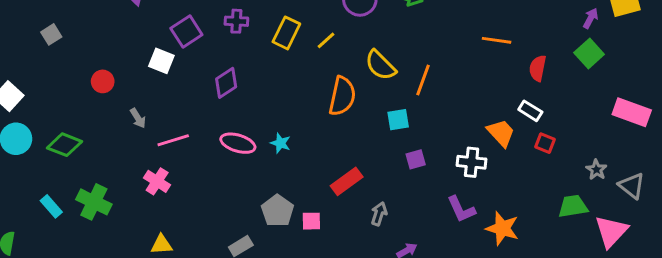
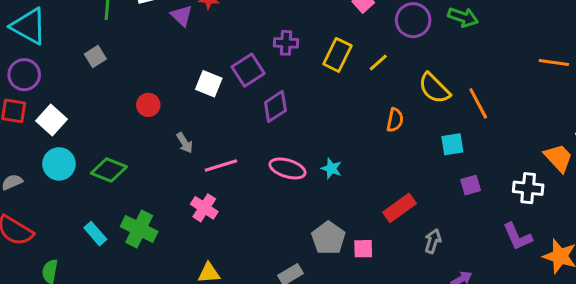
purple square: (186, 31) -> (248, 70), moved
orange line: (423, 80) -> (478, 103), turned -48
orange semicircle: (342, 96) -> (395, 120), size x0.6

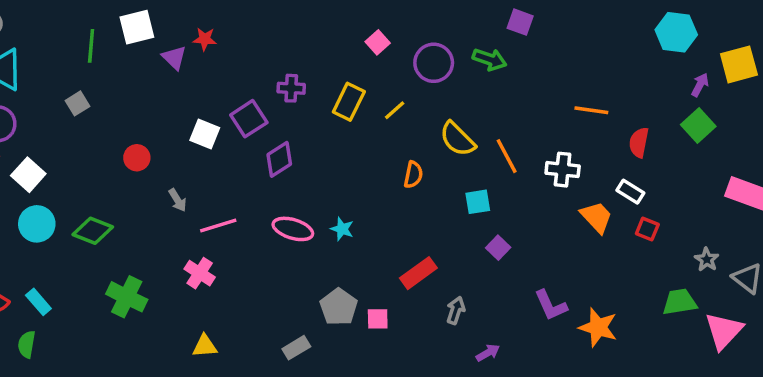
purple square: (471, 185) -> (498, 248), turned -30
white cross: (528, 188) -> (563, 170), moved
cyan rectangle: (95, 234) -> (38, 302), moved

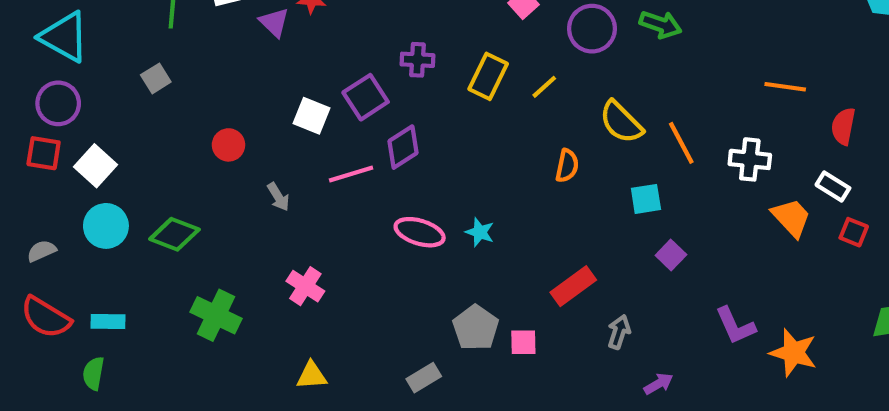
pink line: (218, 226) -> (351, 174), moved
cyan rectangle: (38, 302) -> (108, 321), turned -48

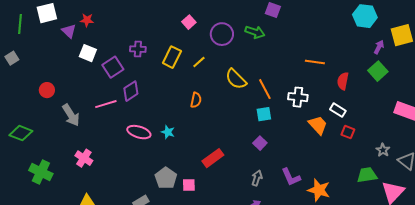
white square: (312, 116) -> (88, 53), moved
orange semicircle: (567, 166) -> (196, 100), moved
gray arrow: (278, 197) -> (71, 115), size x1.6
cyan square: (646, 199) -> (264, 114), moved
gray arrow: (619, 332) -> (257, 178), moved

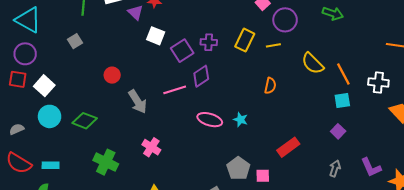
purple circle: (222, 34) -> (285, 20), moved
purple cross: (138, 49) -> (209, 42), moved
yellow line: (199, 62) -> (273, 45), turned 32

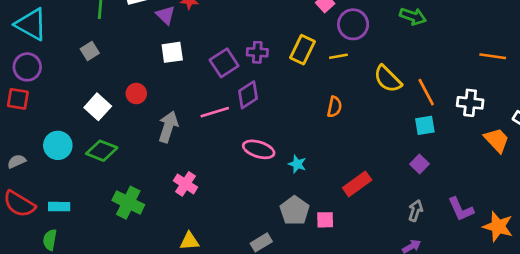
white square: (156, 36) -> (172, 52), moved, turned -30
white square: (44, 86) -> (98, 107), moved
gray arrow: (138, 102) -> (168, 127), turned -130
cyan star: (240, 120) -> (297, 164), moved

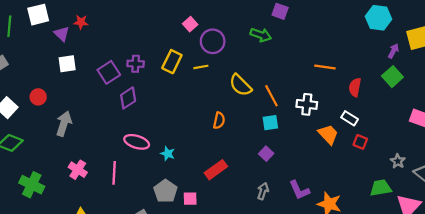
orange semicircle: (334, 107) -> (219, 120), moved
pink line: (215, 112) -> (114, 173), moved, turned -70

